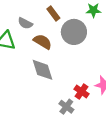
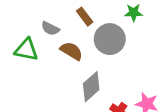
gray diamond: (43, 70) -> (91, 87), moved, turned 65

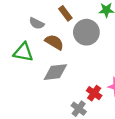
green triangle: (26, 50) -> (23, 52), moved
gray diamond: (91, 87) -> (55, 72), moved, turned 35

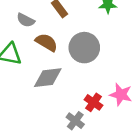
gray circle: (86, 32) -> (84, 48), moved

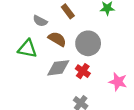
red cross: (93, 102) -> (83, 71), moved

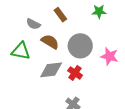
pink star: (118, 82) -> (109, 56), moved

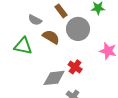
gray circle: (80, 46) -> (78, 29), moved
gray diamond: (51, 70) -> (54, 78), moved

